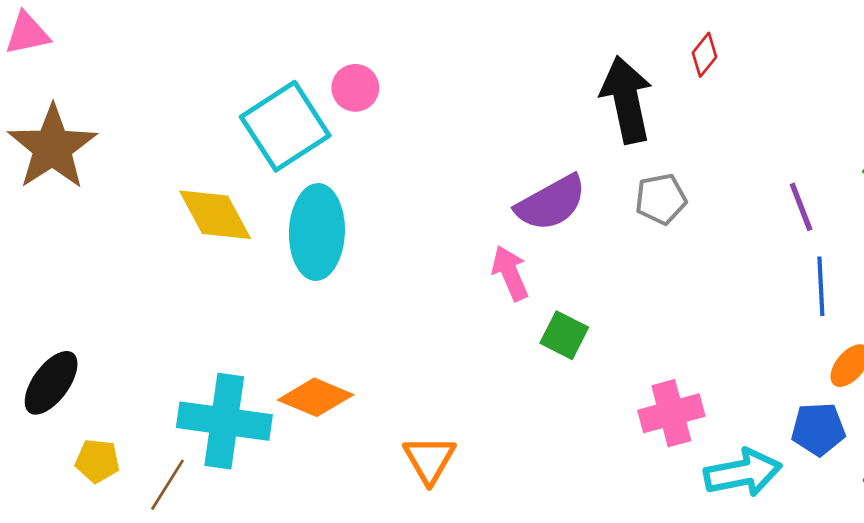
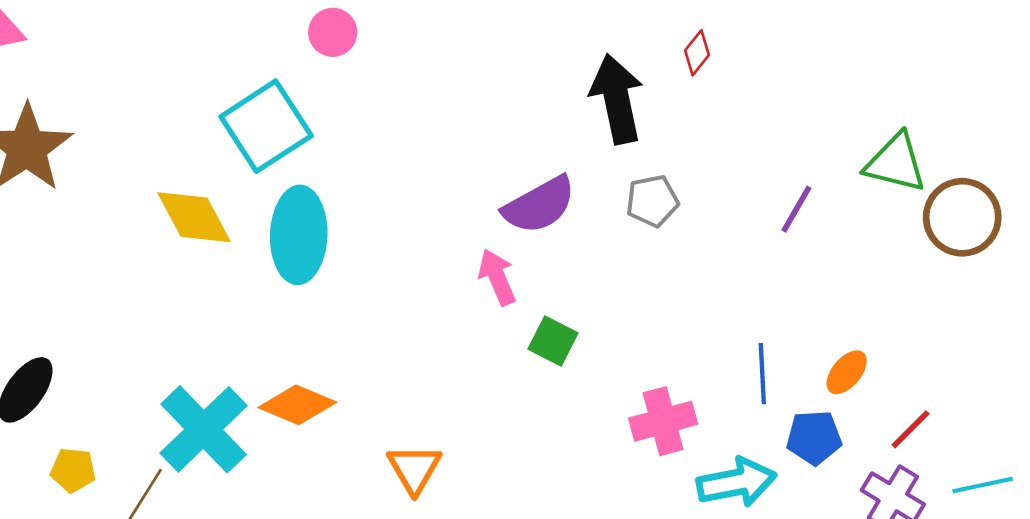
pink circle: (355, 88) -> (333, 32), moved
purple line: (801, 207) -> (796, 209), turned 51
blue line: (821, 286) -> (762, 374), moved
cyan cross: (224, 421) -> (204, 429), turned 38

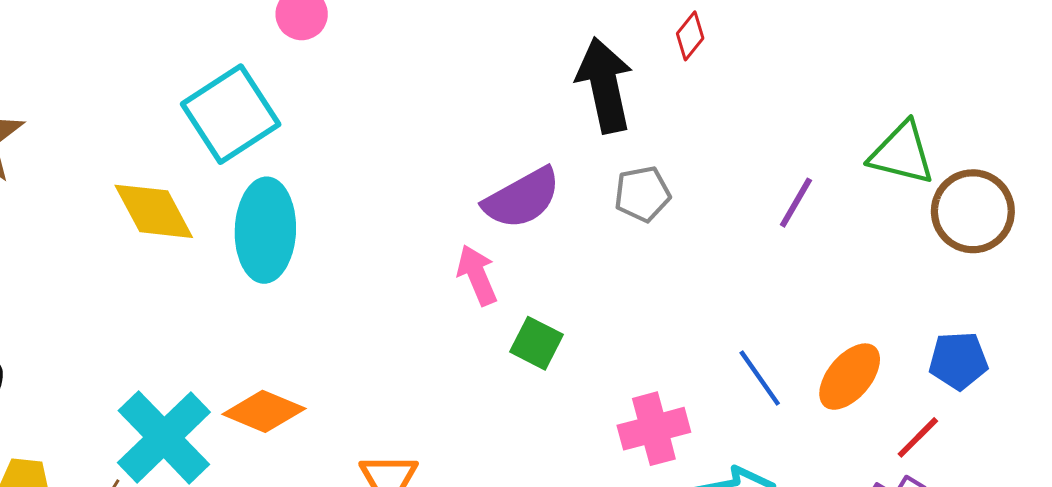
orange ellipse: (847, 372) -> (850, 377), size x1.4
blue line: (762, 374) -> (760, 378), turned -32
blue pentagon: (814, 437) -> (958, 361), moved

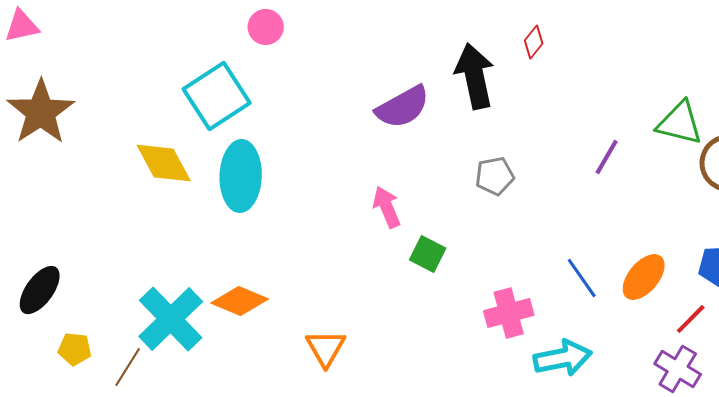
gray pentagon: (642, 194) -> (495, 176), moved
purple semicircle: (522, 198) -> (403, 107), moved

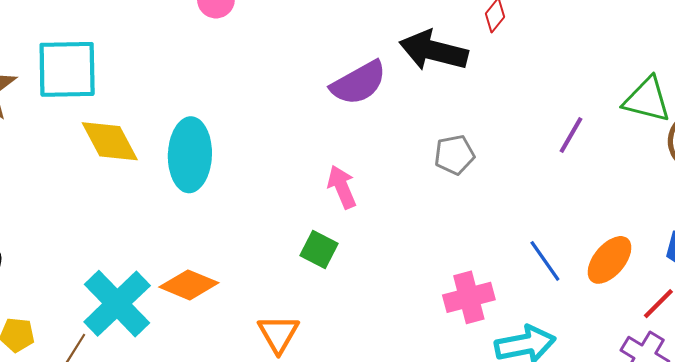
black arrow: (475, 76) -> (434, 51), turned -64
cyan square: (217, 96) -> (67, 69), moved, turned 32
green square: (428, 254) -> (319, 250), moved

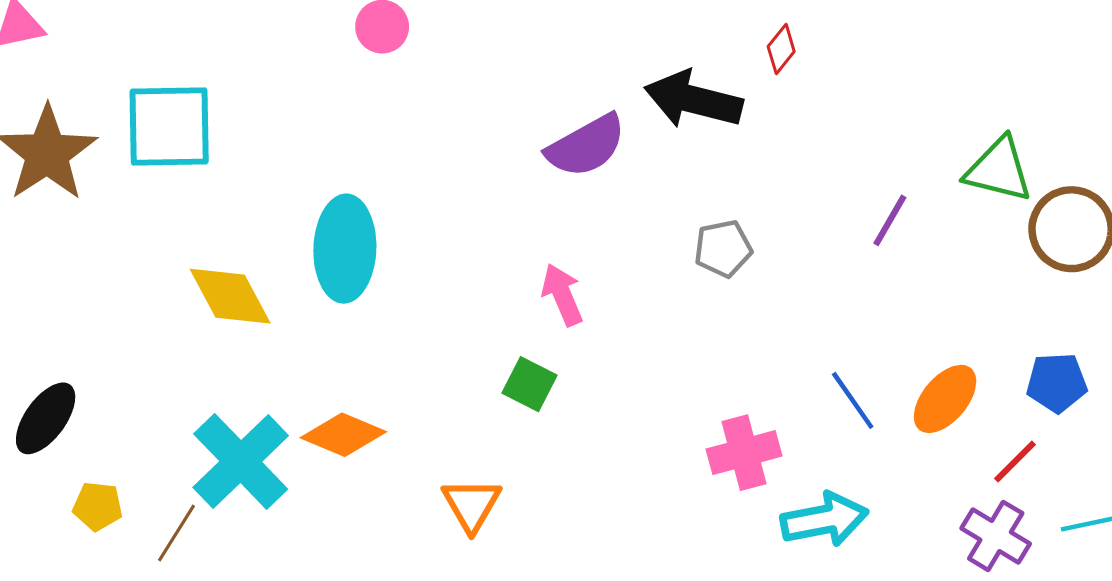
yellow diamond: (110, 141) -> (230, 296), moved

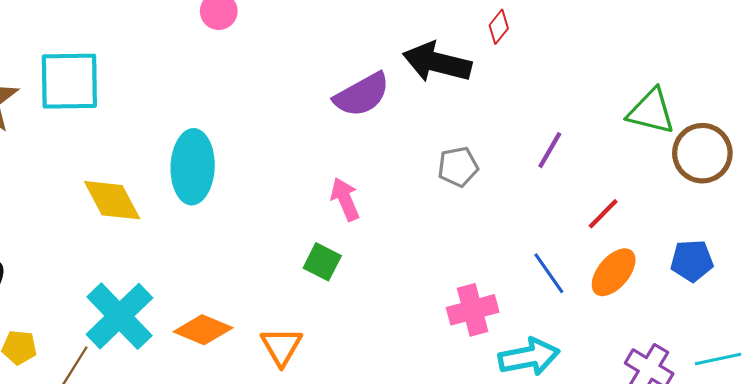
purple line: (890, 220) -> (550, 150), moved
orange diamond: (343, 435) -> (203, 330), moved
red line: (1015, 462) -> (603, 214), moved

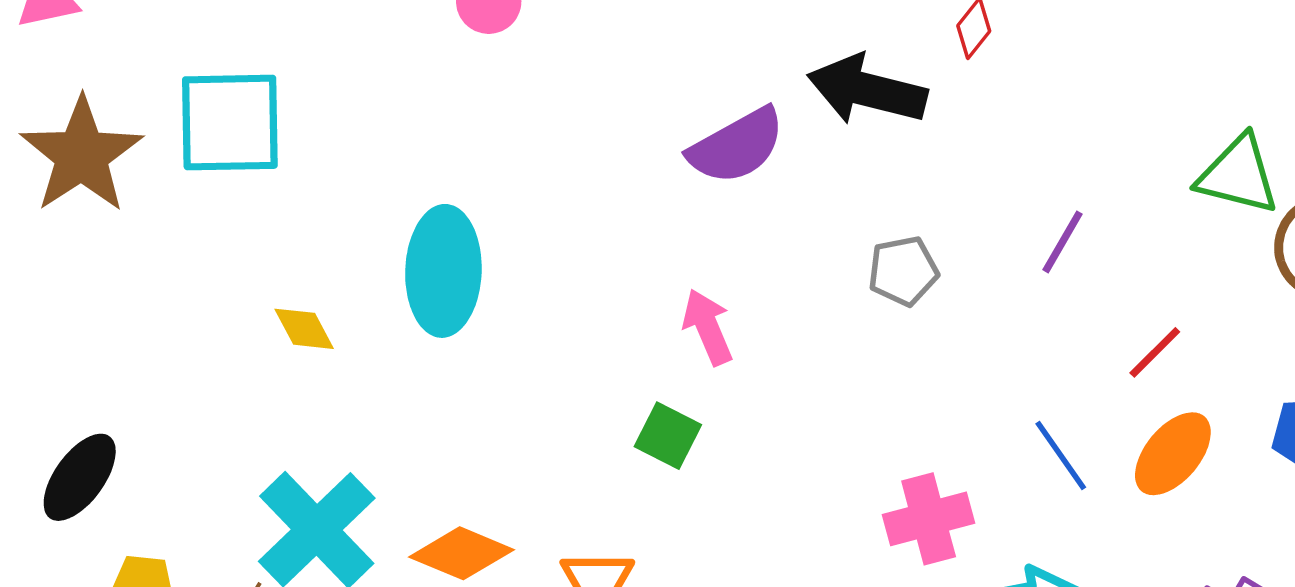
yellow diamond: (112, 200) -> (304, 329), size x0.6

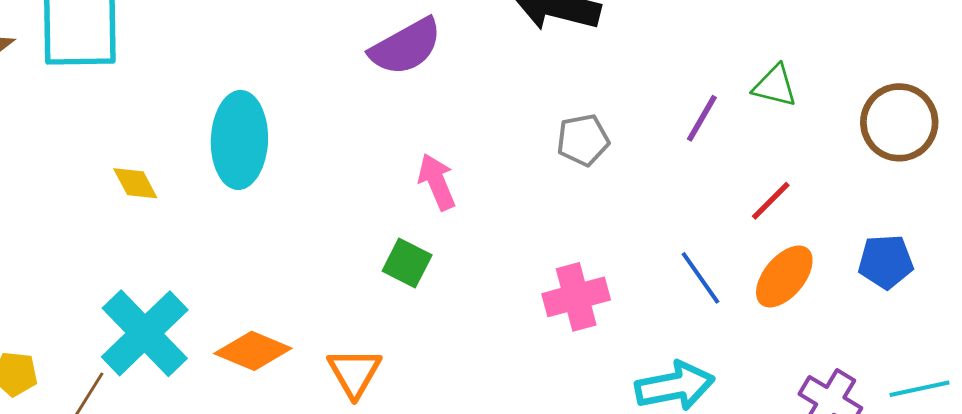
purple semicircle: (737, 146) -> (406, 47), moved
green triangle: (1238, 175) -> (775, 86), moved, size x0.7
pink cross: (929, 519) -> (576, 297), moved

